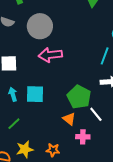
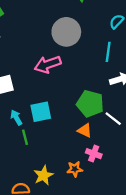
gray circle: (40, 26) -> (66, 32), moved
green line: (14, 124) -> (25, 137), moved, turned -48
pink cross: (83, 137) -> (94, 154), moved, turned 32

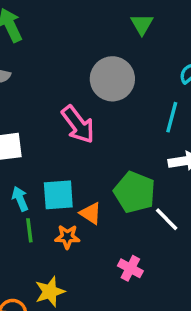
pink arrow: (48, 64) -> (78, 124), turned -115
orange triangle: (85, 130) -> (91, 213), moved
orange star: (75, 169) -> (67, 237), moved

